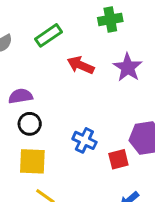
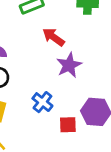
purple star: (128, 67) -> (69, 65), moved

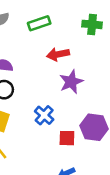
red arrow: (54, 37) -> (58, 54), turned -50

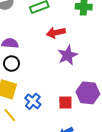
blue cross: (44, 115) -> (33, 101), moved

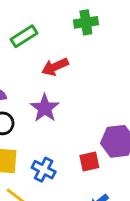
purple star: (68, 55) -> (45, 108), moved

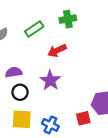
green cross: (86, 22) -> (68, 19), moved

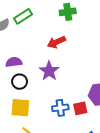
green rectangle: (34, 29) -> (23, 16), moved
blue cross: (50, 125) -> (60, 108), moved, turned -35

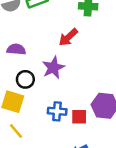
red arrow: (56, 42) -> (68, 37), turned -30
black circle: (20, 82) -> (25, 79), moved

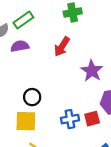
purple semicircle: (16, 49) -> (20, 46), moved
purple star: (53, 68) -> (92, 71), moved

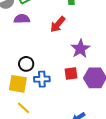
blue cross: (70, 119) -> (42, 79), moved
red square: (92, 119) -> (71, 74), moved

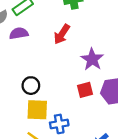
blue cross: (42, 79) -> (59, 124), moved
yellow square: (18, 84) -> (37, 110), moved

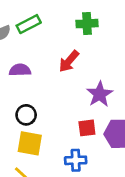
purple semicircle: (19, 33) -> (20, 70), moved
blue cross: (59, 124) -> (76, 160), moved

